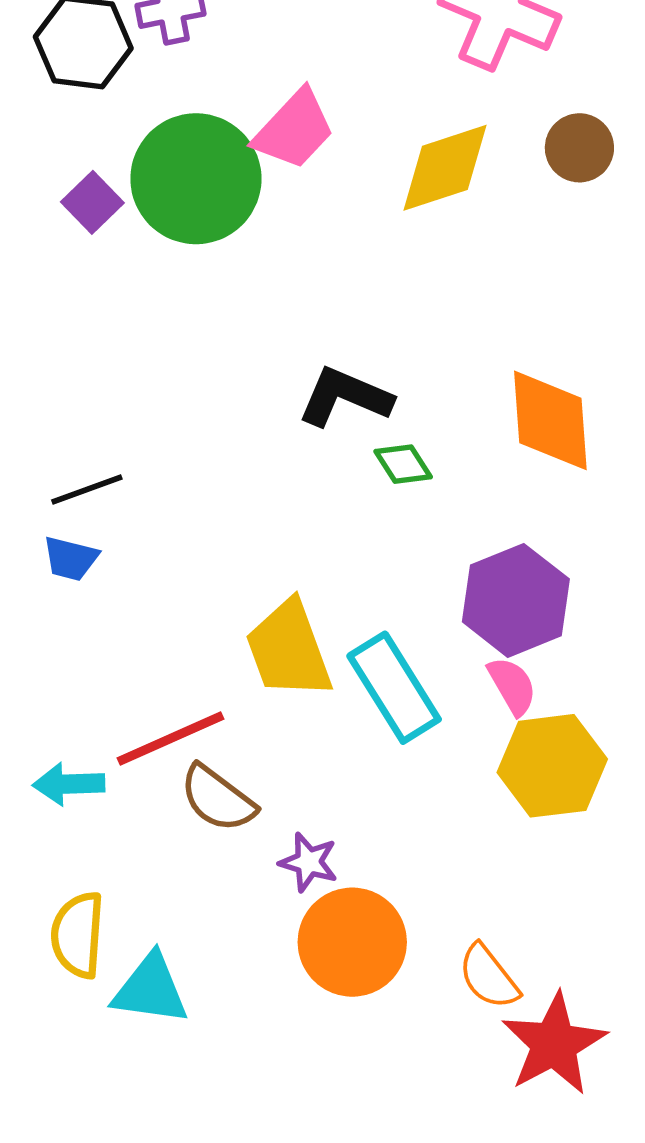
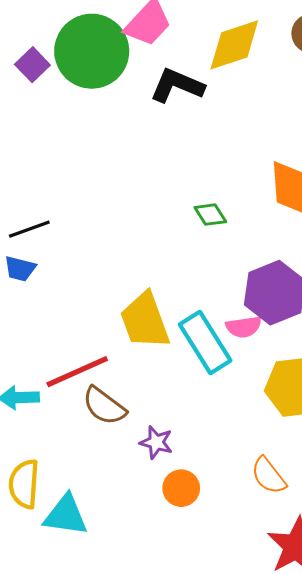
black L-shape: (345, 397) -> (177, 86), moved
pink semicircle: (512, 686) -> (244, 327), moved, turned 112
orange circle: (352, 942) -> (181, 488), size x0.6
orange semicircle: (489, 977) -> (269, 476), moved

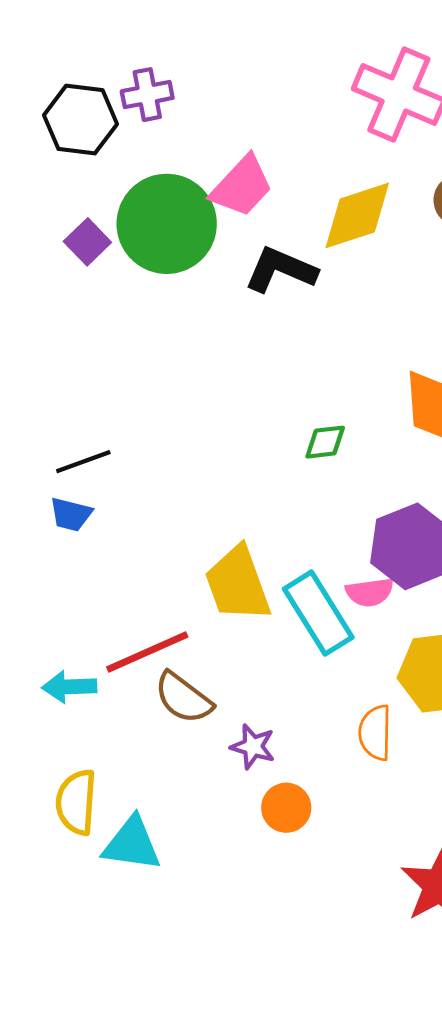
green diamond: (210, 215) -> (325, 442), turned -64
orange semicircle: (269, 476) -> (375, 733), moved, turned 39

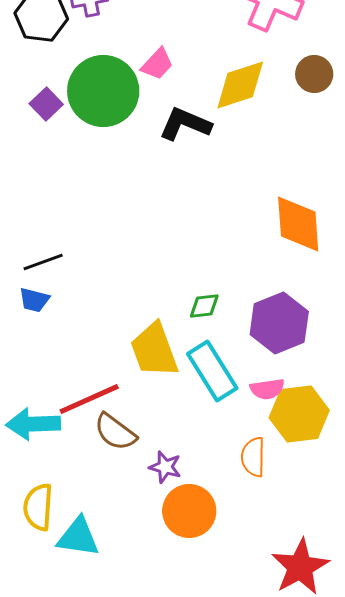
pink trapezoid: (242, 186) -> (157, 64), size x0.7
green diamond: (325, 442) -> (204, 306), moved
pink semicircle: (370, 592) -> (267, 389), moved
cyan arrow: (69, 687) -> (33, 424), size x1.4
orange circle: (286, 808) -> (189, 511), size x1.5

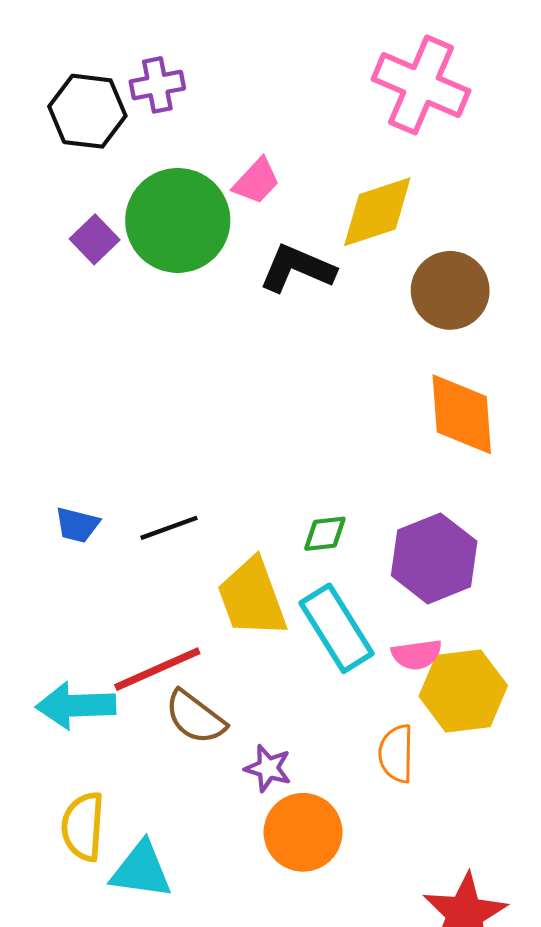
brown circle: (314, 74) -> (450, 290), moved, size x1.4
black line: (43, 262) -> (169, 528), moved

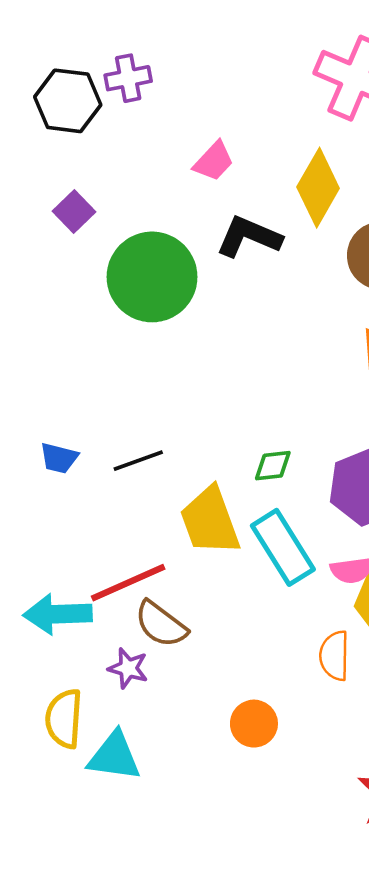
yellow diamond: (377, 212) -> (318, 188), turned -42
green circle: (178, 220) -> (152, 277), moved
purple star: (268, 768) -> (128, 668), moved
orange circle: (303, 832) -> (254, 724), size x0.7

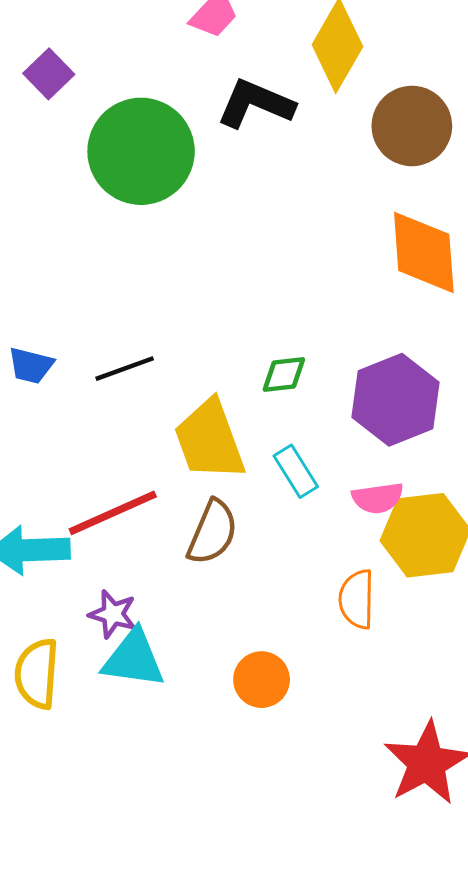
cyan rectangle: (283, 547) -> (296, 471), size x0.6
brown semicircle: (161, 624) -> (212, 532), moved, turned -104
cyan triangle: (114, 756) -> (134, 659), moved

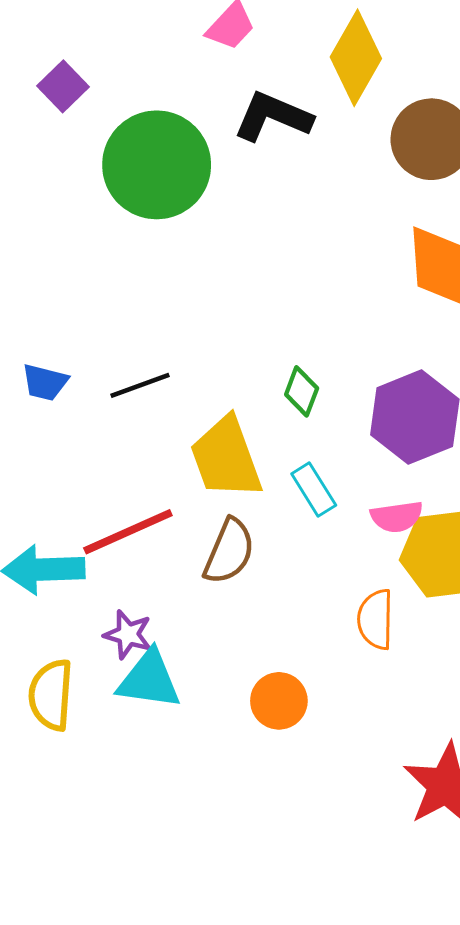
green diamond: (284, 375) -> (302, 391), turned -63

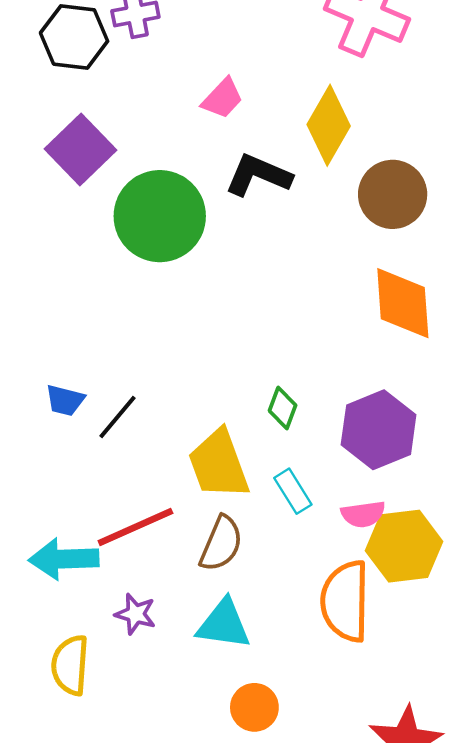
purple square: (63, 86) -> (80, 150), size x1.6
black line: (140, 385) -> (118, 417), moved, turned -30
orange semicircle: (376, 619) -> (345, 601), size x1.6
cyan triangle: (149, 680) -> (224, 624), moved
orange circle: (279, 701) -> (254, 707), moved

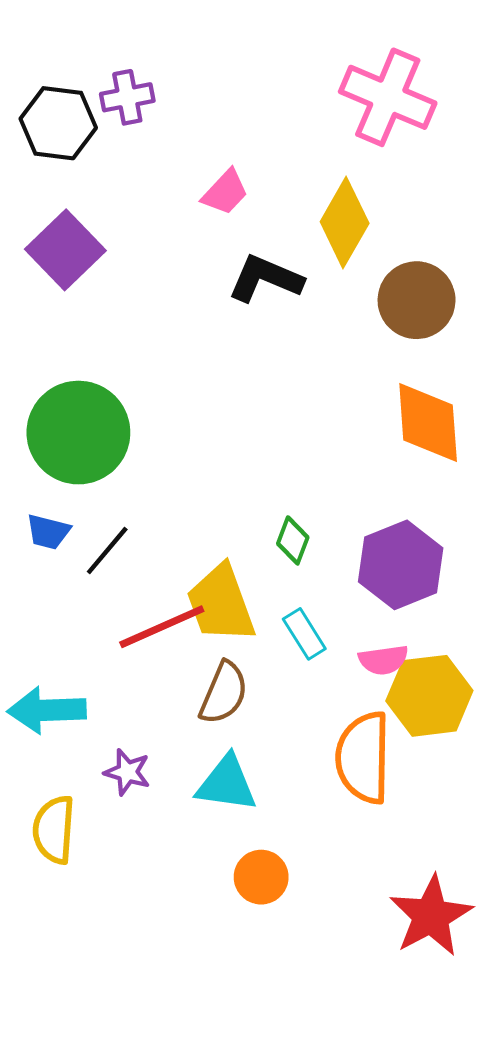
green circle: (160, 216) -> (78, 433), moved
red line: (135, 527) -> (162, 627), moved

